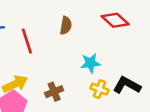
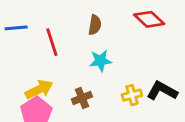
cyan star: (90, 63) -> (101, 61), moved
yellow cross: (100, 89) -> (132, 95), turned -36

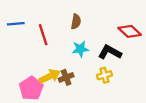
red diamond: (149, 19) -> (130, 31), moved
yellow arrow: (39, 89) -> (50, 76), moved
black L-shape: (162, 91) -> (110, 52), moved

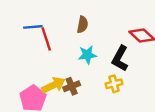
blue line: (16, 24) -> (33, 27), moved
black L-shape: (110, 52) -> (120, 58), turned -90

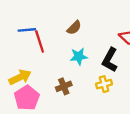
brown semicircle: (83, 25) -> (74, 28), turned 35
yellow arrow: (53, 85) -> (20, 77), moved

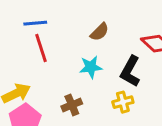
brown semicircle: (74, 28) -> (100, 32), moved
blue line: (27, 30) -> (35, 23), moved

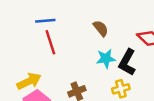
brown semicircle: (100, 32) -> (101, 28), turned -84
cyan star: (91, 67) -> (106, 59), moved

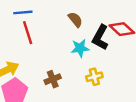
black L-shape: (127, 62) -> (100, 37), moved

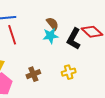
cyan star: (80, 48) -> (50, 36), moved

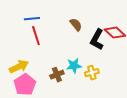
cyan star: (50, 36) -> (74, 66), moved

